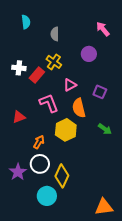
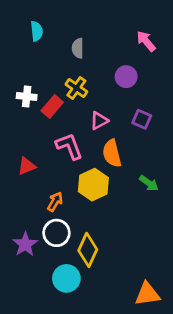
purple square: (100, 92) -> (142, 119), moved

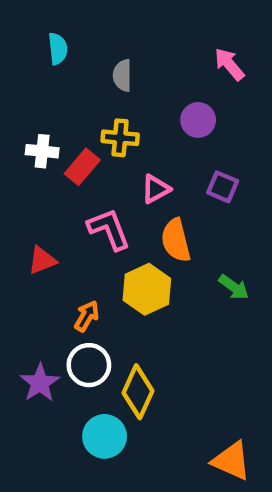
yellow cross: (76, 88) -> (120, 138), turned -30
orange triangle: (147, 294) -> (232, 461), turned 32

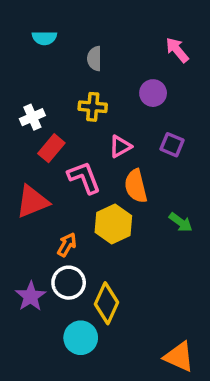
cyan semicircle: (58, 49) -> (44, 38), turned 95
white cross: (42, 151) -> (32, 117), turned -30
red rectangle: (82, 167) -> (51, 148), moved
red triangle: (42, 260) -> (32, 202), size x1.5

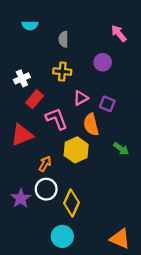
purple square: (172, 145) -> (107, 104), moved
cyan circle: (81, 338) -> (62, 236), moved

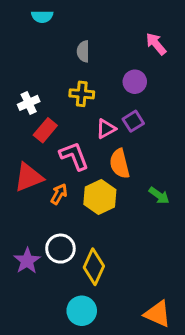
cyan semicircle: (30, 25) -> (42, 16), moved
purple square: (107, 104) -> (133, 121), moved, turned 35
orange arrow: (45, 164) -> (59, 194), moved

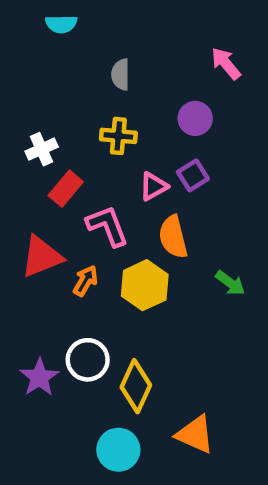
orange triangle: (158, 314) -> (195, 434), moved

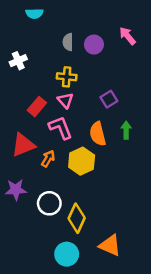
purple circle: (195, 118) -> (94, 45), moved
white cross: (42, 149) -> (18, 61), moved
pink triangle: (153, 186) -> (65, 100), moved, turned -42
green arrow: (230, 283) -> (126, 130), moved, turned -126
purple star: (39, 377) -> (16, 190), moved, turned 30

